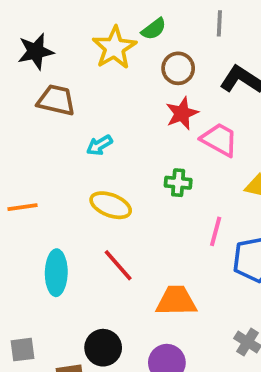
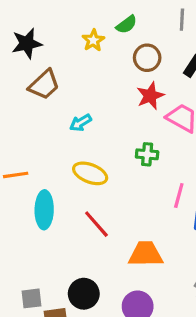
yellow star: (114, 48) -> (93, 40), size x0.6
brown trapezoid: (56, 100) -> (44, 85), turned 124
cyan ellipse: (56, 273) -> (44, 210), moved
gray square: (23, 350) -> (32, 298), moved

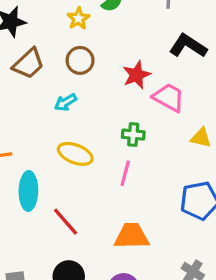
brown circle: (147, 58) -> (80, 60), moved
pink line: (179, 196) -> (125, 173), moved
red line: (96, 224) -> (66, 222), moved

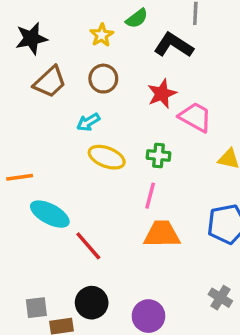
black L-shape: (188, 46) -> (174, 45), moved
yellow ellipse: (75, 154) -> (107, 157), moved
cyan ellipse: (28, 191) -> (50, 214), turned -63
orange trapezoid: (132, 236) -> (162, 234), moved

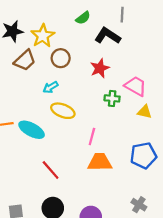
yellow star: (102, 35) -> (43, 36), moved, size x1.5
pink trapezoid: (195, 117) -> (136, 86), moved
green cross: (159, 156) -> (112, 98), moved
cyan ellipse: (50, 214) -> (32, 130), moved

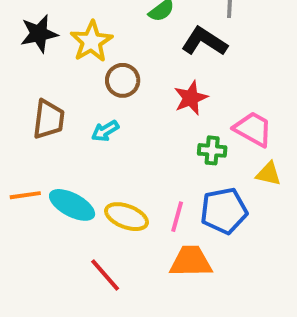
brown trapezoid: (25, 60) -> (49, 119), moved, turned -40
yellow ellipse: (63, 111) -> (127, 217), moved
blue pentagon: (143, 155) -> (224, 211), moved

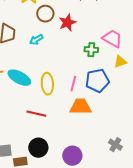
red star: (191, 98) -> (67, 23), moved
yellow triangle: (269, 174) -> (120, 62), turned -32
yellow ellipse: (127, 217) -> (47, 84), turned 65
red line: (105, 275) -> (36, 114), turned -36

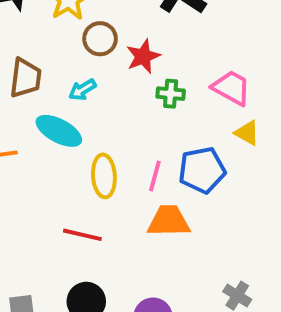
green cross: (91, 50) -> (171, 94), moved
yellow triangle: (120, 62) -> (247, 133), turned 48
cyan ellipse: (19, 78) -> (59, 131), moved

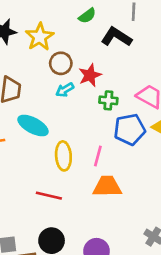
cyan arrow: (82, 90) -> (65, 90), moved
blue pentagon: (202, 170) -> (130, 129), moved

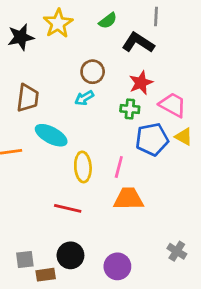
yellow star: (40, 37) -> (58, 23), moved
brown circle: (61, 63) -> (93, 72), moved
red star: (90, 75) -> (141, 83), moved

